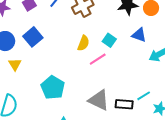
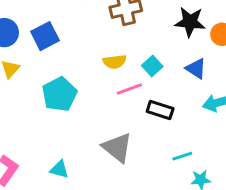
yellow semicircle: (83, 43) -> (115, 62), turned 49
cyan pentagon: (53, 88) -> (59, 94), moved
black rectangle: (124, 104) -> (160, 110), moved

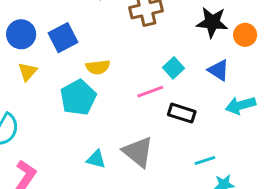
yellow semicircle: (115, 62) -> (98, 67), moved
cyan triangle: (59, 169) -> (96, 159), moved

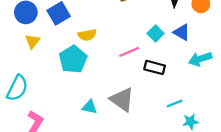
cyan square: (173, 68) -> (156, 33), moved

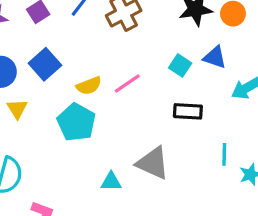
pink line: (129, 52) -> (127, 83), moved
cyan line: (175, 104) -> (224, 154), turned -56

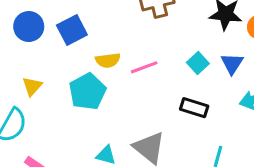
blue triangle: (215, 57) -> (232, 63), turned 30
yellow triangle: (17, 109) -> (32, 86), moved

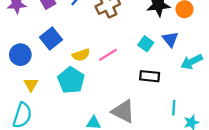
blue circle: (29, 27) -> (20, 55), moved

